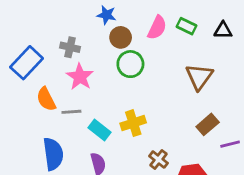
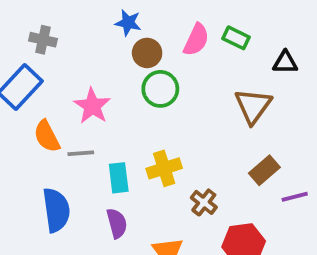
black triangle: (223, 30) -> (285, 62), moved
gray cross: (70, 47) -> (43, 40), moved
cyan rectangle: (100, 130) -> (119, 178), turned 45
brown cross: (158, 160) -> (204, 202), moved

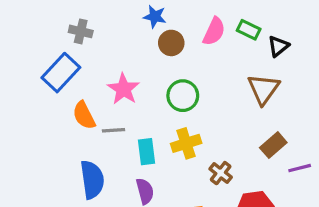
black triangle: (285, 62) -> (278, 46), moved, turned -40
green circle: (160, 89) -> (183, 96), moved

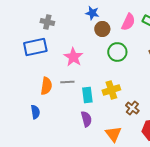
blue rectangle: (61, 73) -> (35, 47), turned 35
green circle: (183, 96) -> (117, 52), moved
orange semicircle: (84, 115) -> (46, 86), moved, turned -144
blue semicircle: (92, 180) -> (35, 112), moved, size x0.6

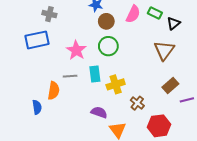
green circle: (117, 52) -> (108, 46), moved
orange semicircle: (46, 86) -> (54, 91), moved
cyan rectangle: (87, 95) -> (95, 74), moved
purple semicircle: (86, 119) -> (99, 112), moved, turned -56

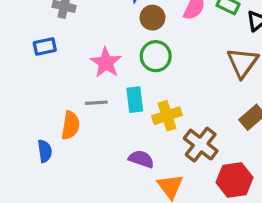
blue rectangle: (37, 40) -> (45, 47), size x0.6
brown cross: (137, 103) -> (201, 145), size x1.5

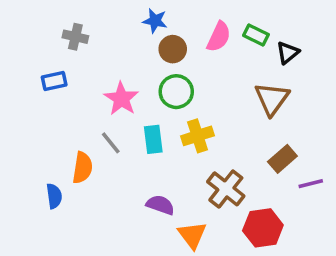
gray line: (96, 103) -> (111, 143), turned 55
yellow cross: (167, 116) -> (197, 136), moved

